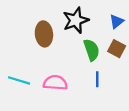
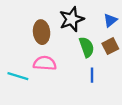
brown square: (117, 49) -> (110, 46), turned 35
pink semicircle: (55, 83) -> (45, 63), moved

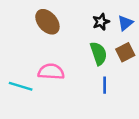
black star: (72, 19) -> (101, 22), moved, size x0.6
brown ellipse: (42, 32) -> (47, 22), moved, turned -35

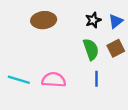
brown ellipse: (47, 22) -> (44, 20), turned -55
pink semicircle: (51, 72) -> (54, 80), moved

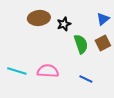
black star: (93, 20) -> (64, 24), moved
blue line: (97, 79) -> (86, 79), moved, turned -64

